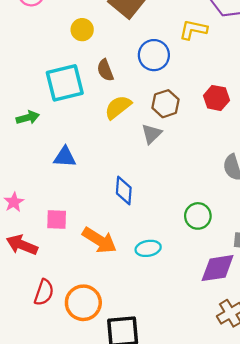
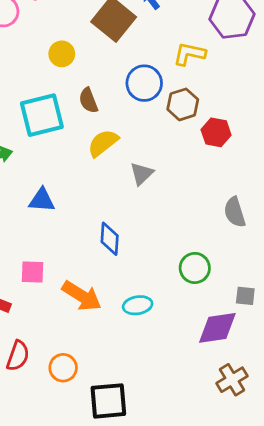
brown hexagon: (165, 104) -> (183, 104), moved
orange circle: (83, 303) -> (63, 368), size x0.7

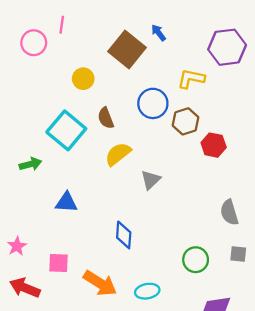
cyan square: (42, 115) -> (66, 130), turned -36
gray square: (245, 296) -> (238, 254), moved

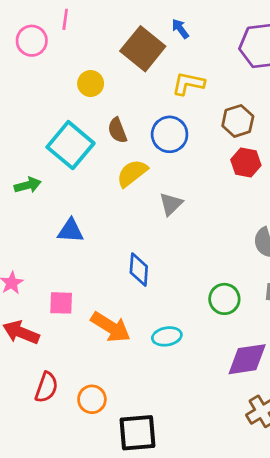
yellow L-shape: (191, 79) -> (188, 84), moved
blue circle: (153, 103) -> (170, 134), moved
brown hexagon: (185, 121) -> (238, 121), moved

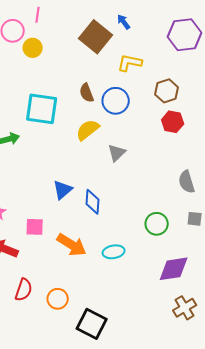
yellow circle: (91, 84) -> (33, 48), moved
brown semicircle: (117, 130) -> (87, 93), moved
cyan square: (71, 145) -> (42, 109), turned -32
blue triangle: (71, 231) -> (63, 190), moved, turned -45
black square: (137, 433) -> (92, 324), turned 32

